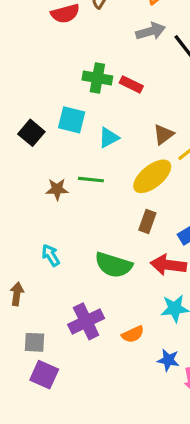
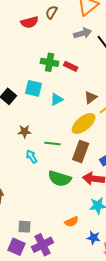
green line: (91, 180) -> (53, 144), moved
brown rectangle: (147, 221) -> (81, 152), size x1.5
cyan arrow: (51, 255) -> (32, 157), moved
purple cross: (86, 321) -> (43, 245), moved
gray square: (35, 342) -> (24, 227), moved

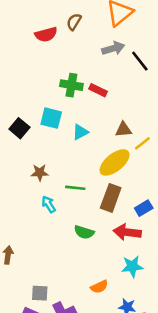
brown triangle: (91, 97) -> (123, 129), turned 32
green semicircle: (60, 179) -> (84, 232), size x0.7

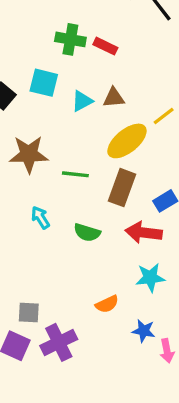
brown triangle: (123, 129) -> (114, 98), moved
brown star: (40, 173) -> (29, 154), size x1.6
cyan arrow: (49, 204) -> (40, 218), moved

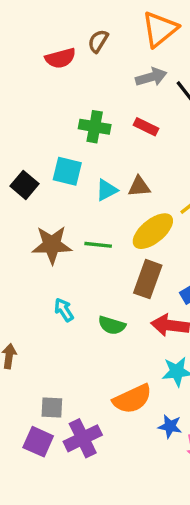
red rectangle: (105, 46) -> (146, 127), moved
green line: (75, 174) -> (98, 245), moved
orange semicircle: (107, 304) -> (132, 399), size x1.6

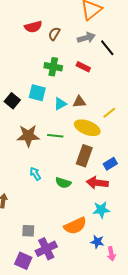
brown semicircle: (98, 41) -> (54, 34), moved
yellow ellipse: (153, 231) -> (87, 128), turned 60
purple square: (38, 442) -> (23, 261), moved

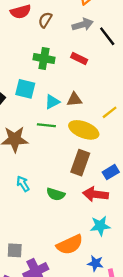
green line: (55, 136) -> (46, 125), moved

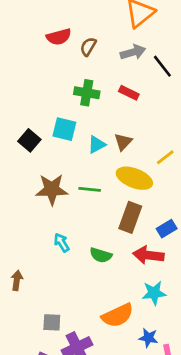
brown triangle: (74, 99) -> (123, 142), turned -42
green line: (46, 125) -> (90, 189), moved

